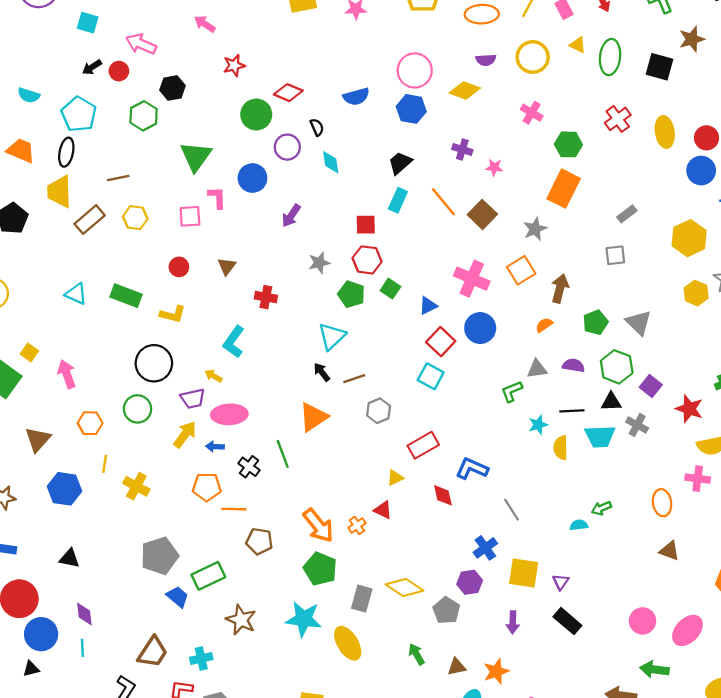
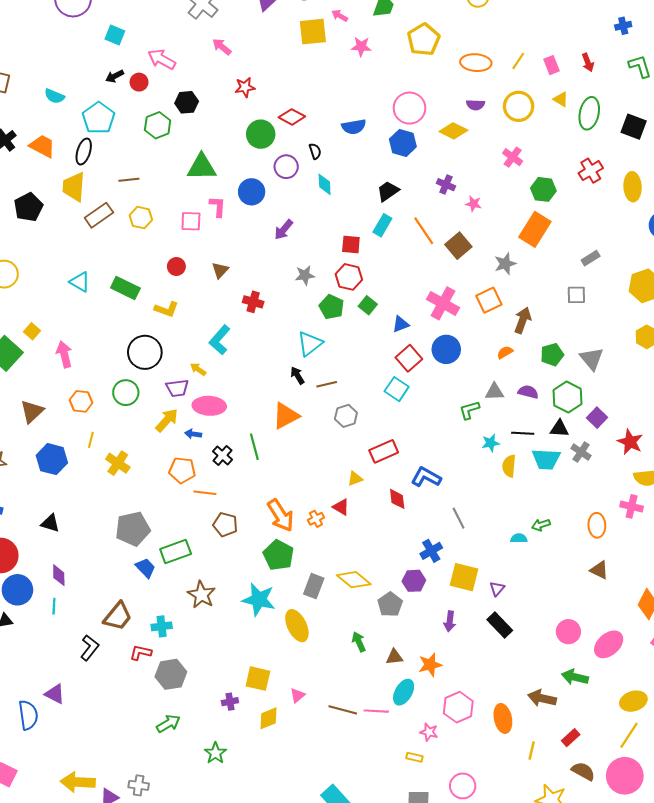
green triangle: (196, 156) -> (202, 167), turned 48

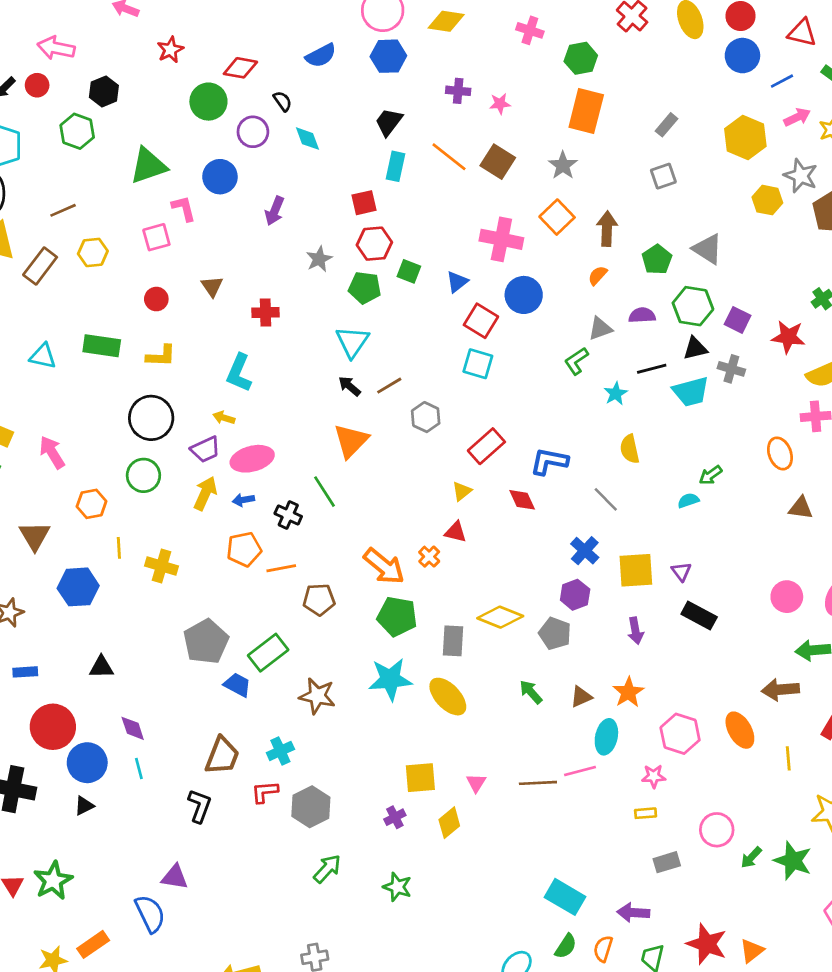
yellow semicircle: (509, 466) -> (630, 449), moved

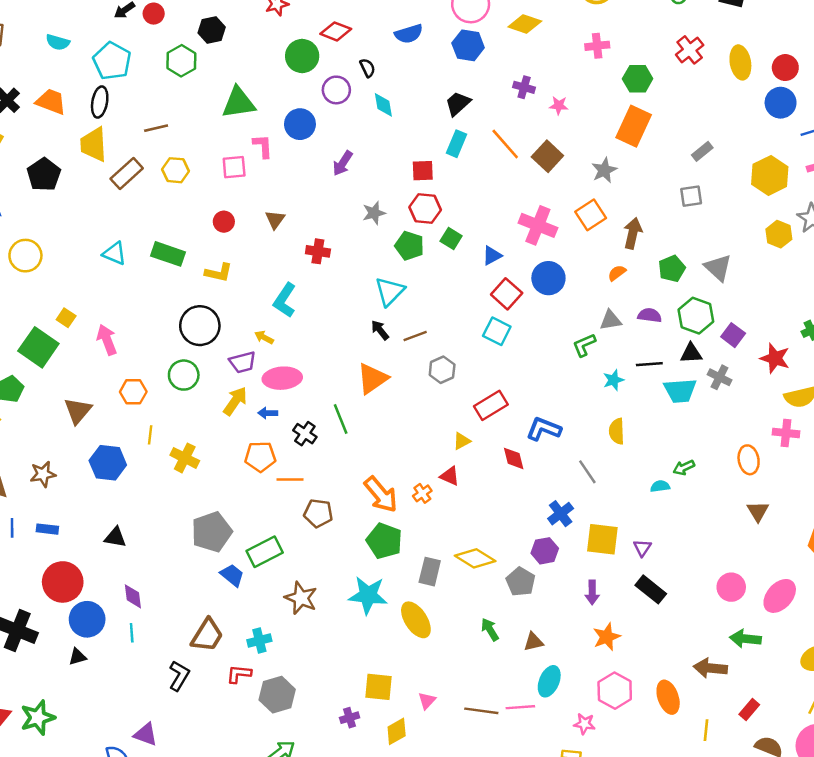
pink cross: (530, 30) -> (597, 46), turned -35
brown triangle: (801, 508) -> (758, 511), turned 40
orange star: (628, 692) -> (607, 637), moved

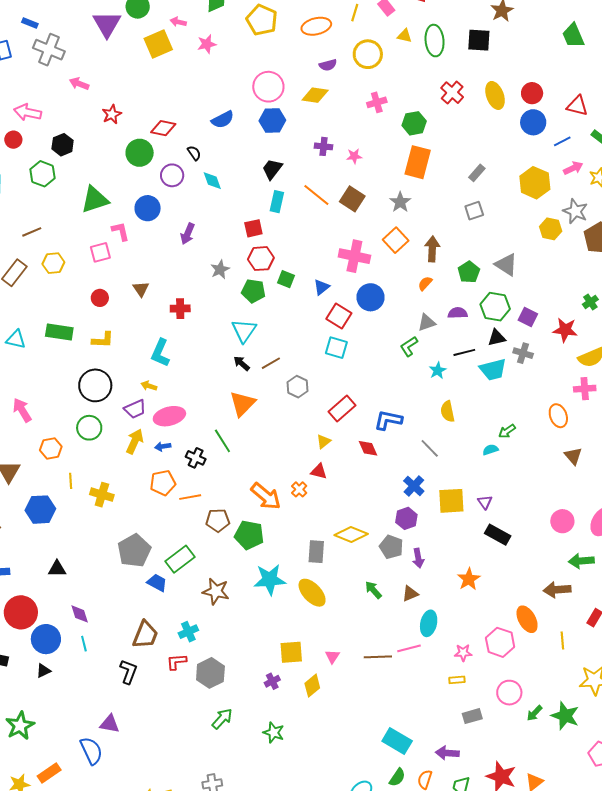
green pentagon: (384, 541) -> (249, 535), moved
purple arrow: (592, 593) -> (418, 558), moved
pink hexagon: (615, 691) -> (500, 642), moved

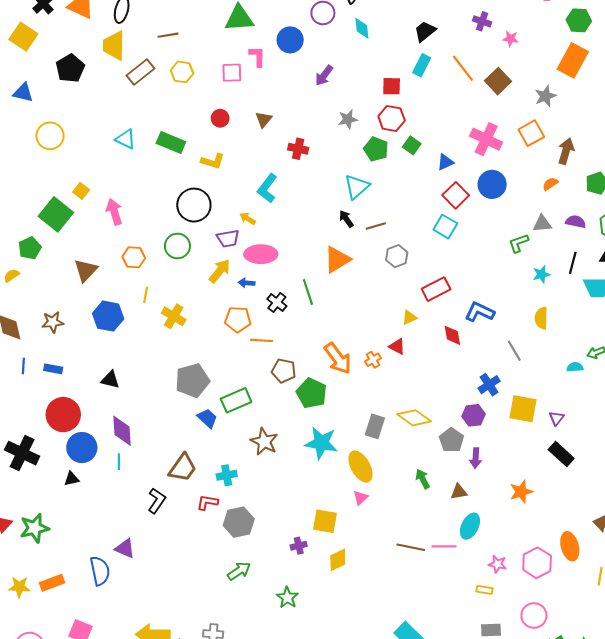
black line: (464, 352) -> (573, 263), turned -75
purple diamond: (80, 614) -> (122, 431), size x1.4
pink triangle: (332, 656) -> (361, 498), moved

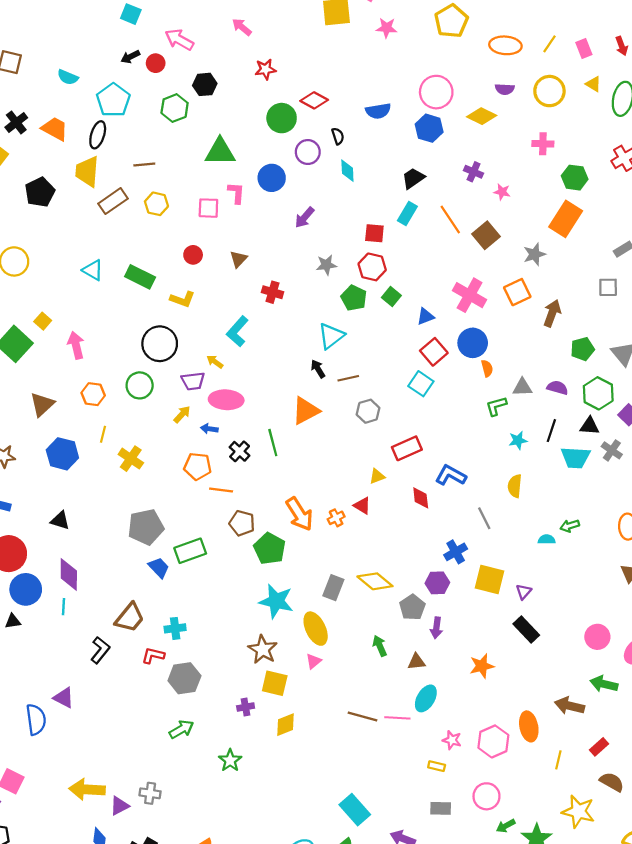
orange semicircle: (550, 184) -> (487, 368), moved, turned 105
yellow arrow: (220, 271) -> (182, 414), size x0.7
brown star: (264, 442) -> (263, 649), moved

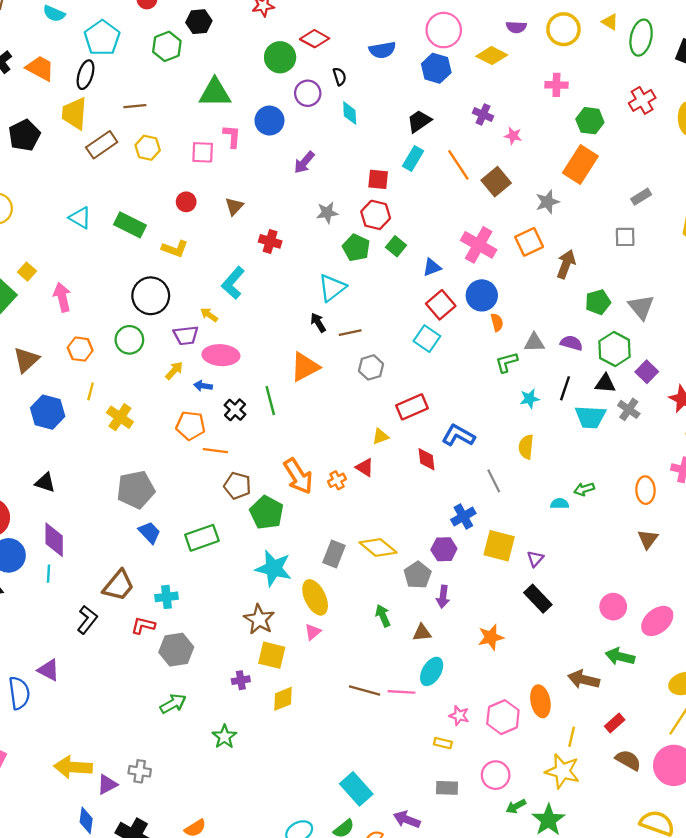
green rectangle: (190, 551) -> (202, 538), moved
yellow star: (578, 811) -> (562, 771), moved

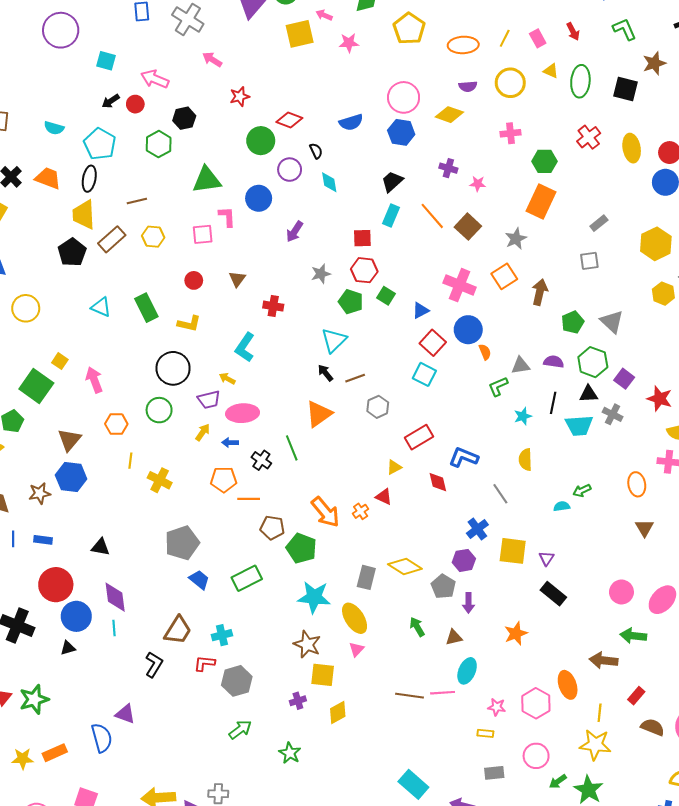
black pentagon: (24, 135) -> (72, 252), moved
green rectangle: (130, 225) -> (146, 308), turned 44
blue hexagon: (48, 412) -> (71, 477), moved

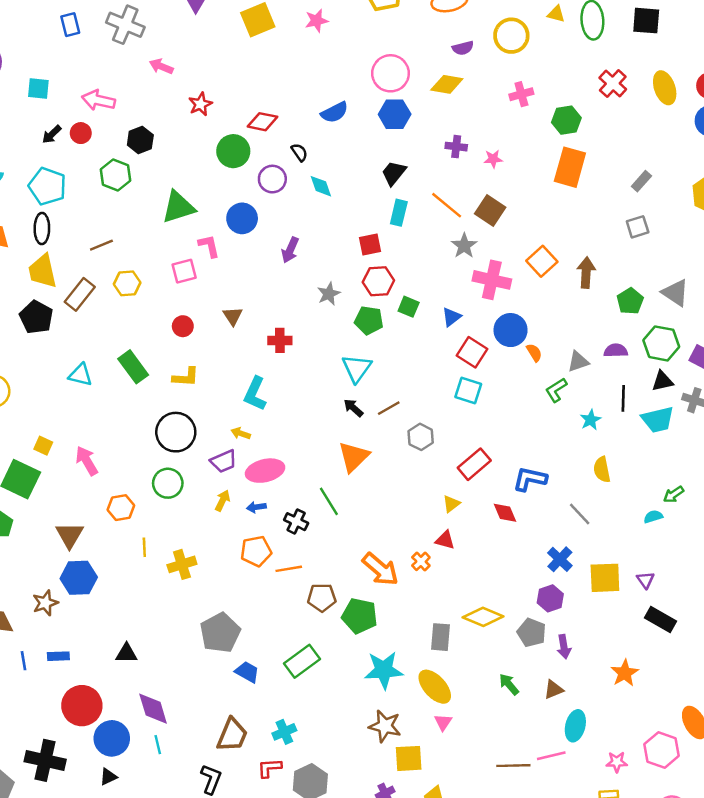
gray star: (516, 239) -> (464, 246), moved
yellow cross: (160, 480) -> (182, 564), turned -35

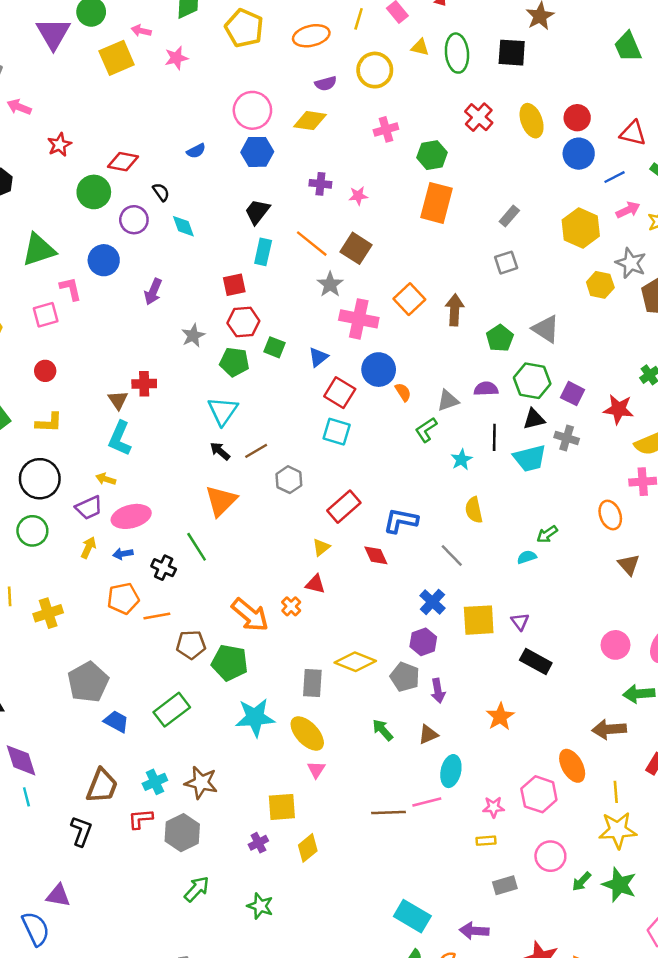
blue semicircle: (335, 112) -> (196, 151), size x0.7
brown triangle: (233, 316) -> (118, 400), moved
brown star: (385, 726) -> (201, 783), moved

